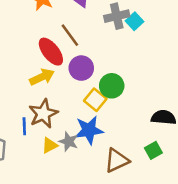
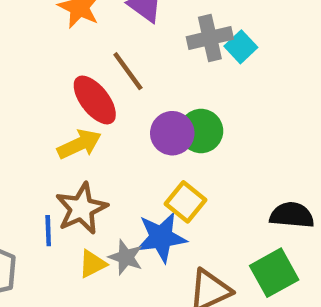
purple circle: (81, 68) -> (172, 133), moved
green circle: (112, 86) -> (201, 131), moved
yellow square: (95, 100) -> (186, 202), moved
green square: (153, 150) -> (274, 273), size x1.5

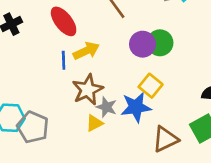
red ellipse: (95, 100) -> (64, 21), moved
blue line: (48, 231) -> (64, 60), moved
gray star: (126, 257) -> (106, 107), moved

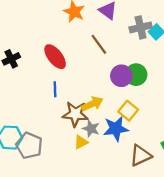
yellow arrow: (86, 51) -> (92, 104), moved
brown star: (88, 90) -> (75, 114), turned 30

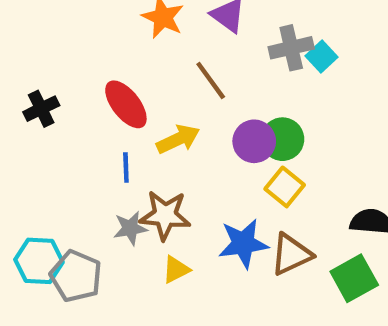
yellow arrow: (92, 104) -> (178, 139), moved
yellow square: (128, 111) -> (285, 187), moved
gray star: (91, 129) -> (130, 228), moved, turned -30
brown triangle: (141, 156) -> (291, 254), moved

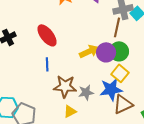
brown line: (211, 80) -> (117, 27), moved, turned 48
yellow arrow: (178, 139) -> (89, 51), moved
gray star: (130, 228) -> (86, 92), moved
blue star: (243, 243) -> (111, 89), moved

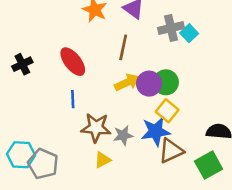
brown line: (117, 27) -> (123, 47), moved

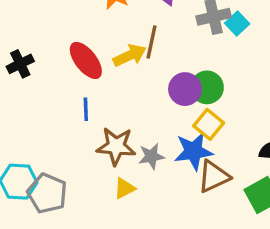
yellow arrow: (127, 82) -> (130, 55), moved

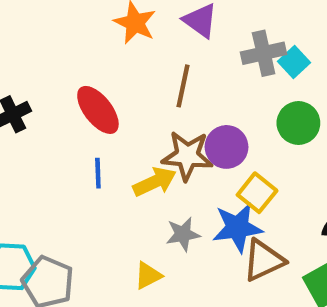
yellow arrow: (130, 55) -> (155, 182), moved
green circle: (207, 87) -> (298, 123), moved
brown star: (116, 146) -> (187, 156), moved

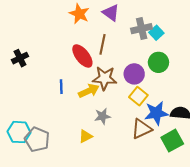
red ellipse: (98, 110) -> (82, 56), moved
purple circle: (227, 147) -> (134, 74), moved
blue star: (237, 228) -> (156, 113), moved

